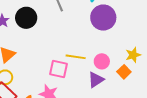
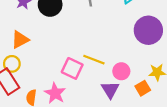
purple circle: (103, 18) -> (148, 30), moved
purple triangle: (96, 80) -> (110, 90), turned -42

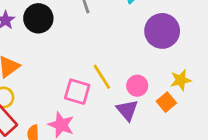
yellow line: (94, 60) -> (102, 77), turned 45

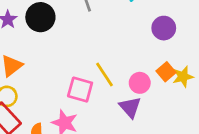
purple circle: (162, 31) -> (164, 28), size x0.7
orange square: (166, 102) -> (166, 72), moved

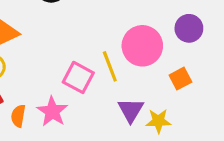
yellow star: (183, 77) -> (158, 121), moved
pink circle: (140, 83) -> (142, 46), moved, size x1.6

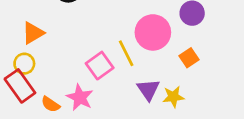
pink square: (78, 77) -> (100, 66), turned 32
orange semicircle: (18, 116) -> (51, 104), turned -60

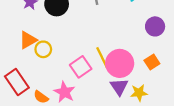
pink circle: (153, 32) -> (120, 63), moved
yellow circle: (24, 64) -> (43, 49), moved

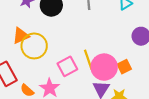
yellow circle: (43, 49) -> (34, 46), size x1.6
orange square: (152, 62) -> (124, 67), moved

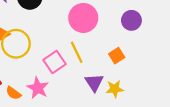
pink circle: (104, 67) -> (83, 18), moved

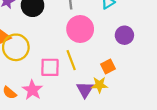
pink square: (55, 62) -> (50, 67), turned 30
yellow star: (115, 89) -> (99, 85), moved

